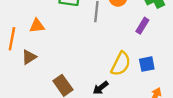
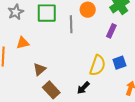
brown triangle: (29, 57) -> (40, 69), moved

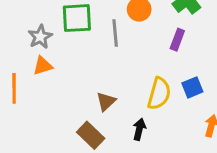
gray star: (16, 12) -> (40, 37), moved
brown triangle: (40, 69) -> (106, 101), moved
black arrow: (83, 88) -> (139, 129), turned 152

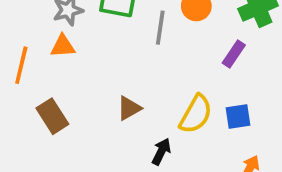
brown rectangle: (91, 135) -> (52, 116), moved

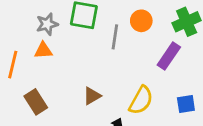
purple rectangle: (234, 54) -> (169, 56), size x1.4
blue square: (238, 117) -> (186, 104), moved

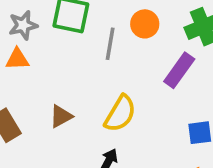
brown triangle: (92, 96) -> (61, 116), moved
yellow semicircle: (141, 100) -> (120, 114), moved

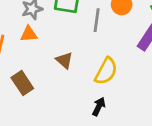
brown triangle: (61, 116) -> (64, 60), moved, turned -48

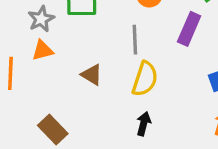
gray line: (97, 20) -> (135, 40), moved
brown rectangle: (22, 83) -> (53, 129), moved

